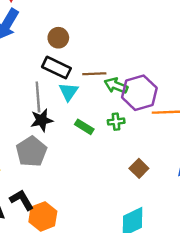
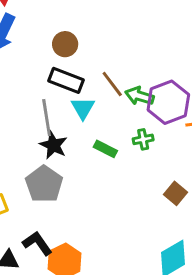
brown line: (94, 74) -> (112, 84), turned 60
black star: (42, 120) -> (53, 145), turned -30

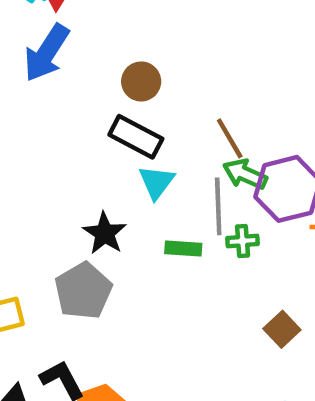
brown line: (112, 84) -> (230, 138), moved
gray line: (47, 118) -> (218, 206), moved
green rectangle: (105, 149) -> (183, 249), turned -30

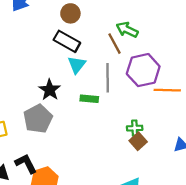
green arrow: (245, 174) -> (127, 30), moved
green cross: (243, 241) -> (135, 128), moved

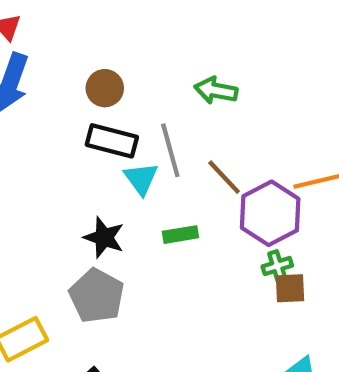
brown line: (114, 44) -> (224, 177), moved
purple hexagon: (143, 70) -> (270, 213), moved
gray line: (108, 78) -> (170, 150), moved
brown square: (138, 141) -> (290, 288), turned -36

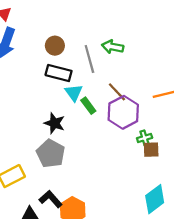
gray line: (170, 150) -> (89, 59), moved
purple hexagon: (270, 213) -> (123, 112), moved
green rectangle: (180, 235) -> (88, 106), moved, turned 63

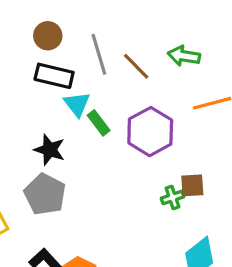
green arrow: (113, 47) -> (184, 56), moved
brown line: (117, 92) -> (136, 66), moved
green cross: (145, 138) -> (173, 197), moved

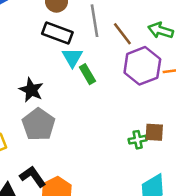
purple hexagon: (150, 132) -> (142, 66), moved
black star: (50, 150) -> (31, 90), moved

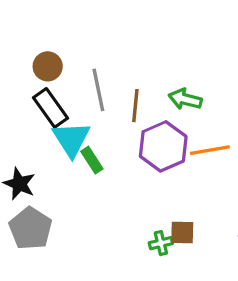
black rectangle: (57, 33) -> (51, 108), turned 36
brown line: (122, 34) -> (135, 106), turned 45
cyan triangle: (72, 57) -> (71, 139), size x1.4

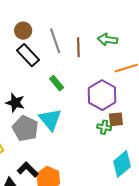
cyan triangle: (71, 139) -> (50, 119), moved
purple hexagon: (163, 146) -> (102, 95), moved
green cross: (161, 243) -> (104, 127), turned 32

